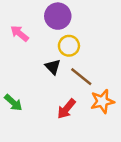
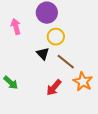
pink arrow: (19, 33) -> (16, 27), turned 35
orange star: (102, 101) -> (83, 82), turned -30

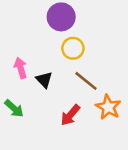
pink arrow: (16, 27) -> (21, 68), moved
black triangle: (43, 54) -> (44, 80), moved

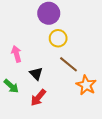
black triangle: (44, 80) -> (36, 74), moved
red arrow: (70, 115) -> (38, 98), moved

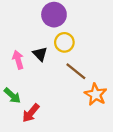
black triangle: (36, 74) -> (40, 54), moved
red arrow: (38, 98) -> (31, 113), moved

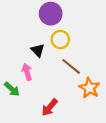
pink arrow: (18, 60) -> (27, 72), moved
red arrow: (31, 113) -> (50, 107), moved

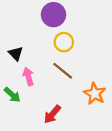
black triangle: (38, 50) -> (16, 54), moved
brown line: (71, 66) -> (63, 71), moved

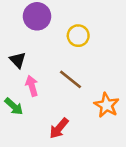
purple circle: (53, 15) -> (37, 16), moved
yellow circle: (64, 42) -> (78, 36), moved

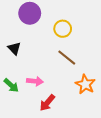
brown line: (70, 79) -> (67, 58), moved
pink arrow: (32, 86) -> (35, 81), moved, turned 112

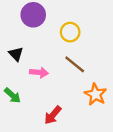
pink arrow: (35, 81) -> (39, 72), moved

